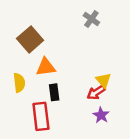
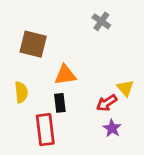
brown square: (30, 39) -> (33, 44), turned -35
orange triangle: (46, 67) -> (65, 75), moved
yellow triangle: (103, 80) -> (125, 88), moved

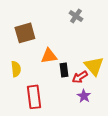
brown square: (33, 44) -> (25, 33), turned -30
yellow triangle: (125, 88) -> (94, 66), size x1.5
black rectangle: (60, 103) -> (64, 70), moved

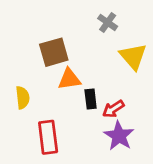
brown square: (25, 33) -> (54, 52), moved
yellow triangle: (94, 66) -> (133, 56), moved
purple star: (84, 96) -> (119, 136), size x1.5

